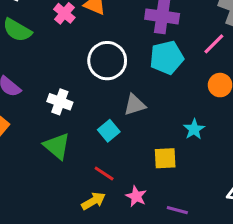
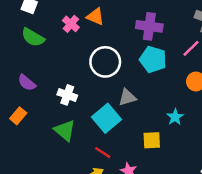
cyan pentagon: (167, 58) -> (153, 59), turned 30
cyan square: (109, 131) -> (106, 118), size x1.6

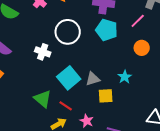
white cross: (67, 95) -> (43, 52), moved
gray triangle: (127, 97) -> (93, 79), moved
green triangle: (65, 130) -> (43, 99), moved

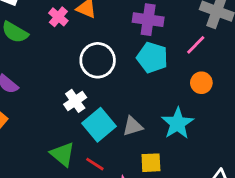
white cross: (43, 52) -> (75, 101), moved, turned 35
cyan star: (125, 77) -> (178, 123), size x1.6
yellow square: (106, 96) -> (151, 163), moved

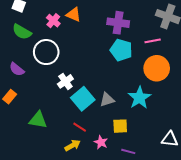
pink line: (196, 45) -> (153, 41), turned 35
white circle: (98, 60) -> (46, 52), moved
orange circle: (201, 83) -> (157, 68), size x1.6
green triangle: (63, 154) -> (38, 120), moved, turned -30

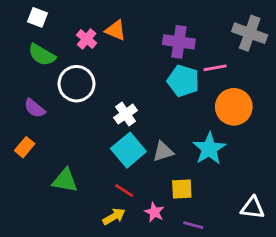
pink line: (153, 41) -> (215, 68), moved
white cross: (65, 81) -> (126, 114), moved

